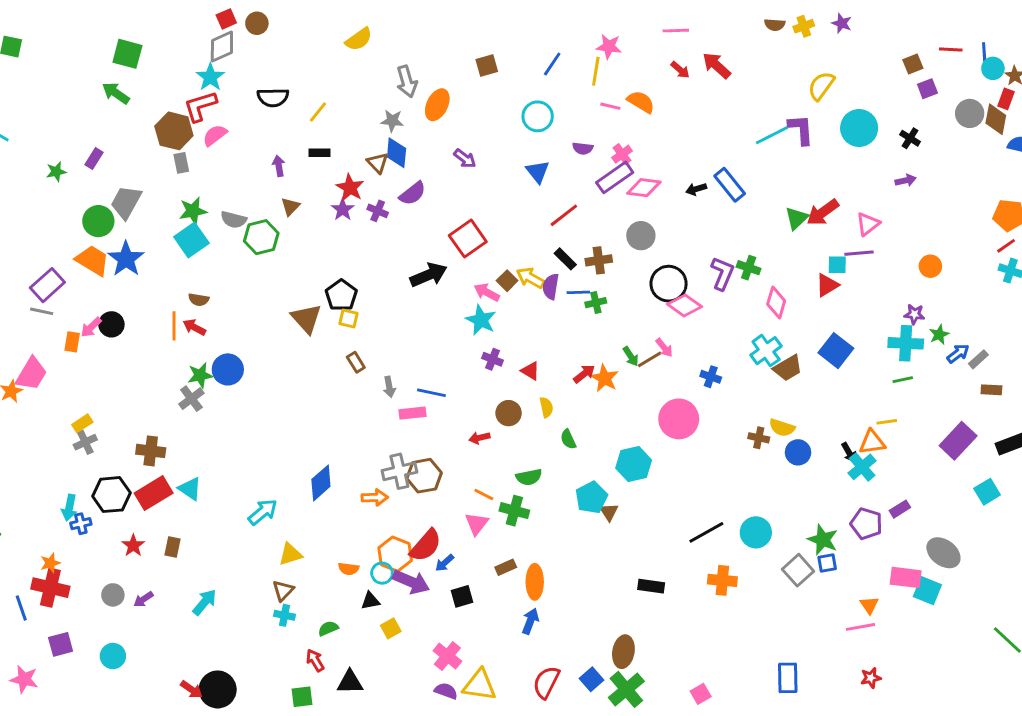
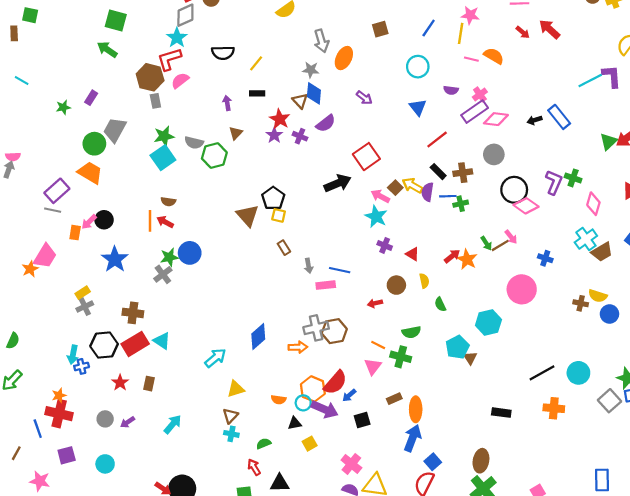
blue star: (126, 259) -> (115, 259), moved
blue arrow: (530, 621) -> (412, 438), size x1.4
blue square: (591, 679) -> (433, 462), moved

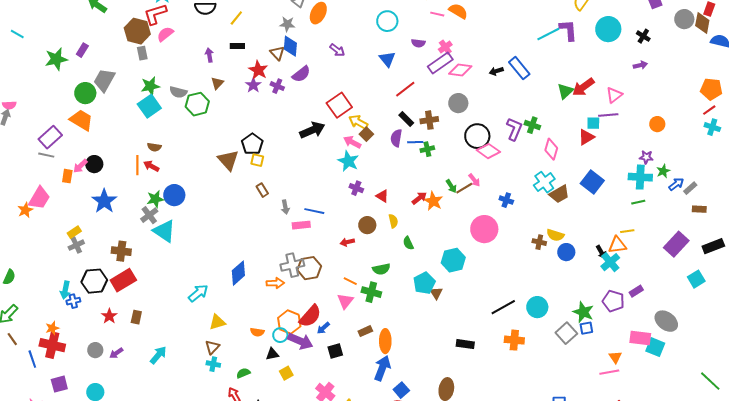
green star: (63, 107) -> (56, 59), size x1.6
yellow arrow: (412, 185) -> (358, 122), moved
cyan triangle: (162, 341) -> (164, 231), moved, size x1.4
brown line: (16, 453) -> (12, 339), moved, turned -64

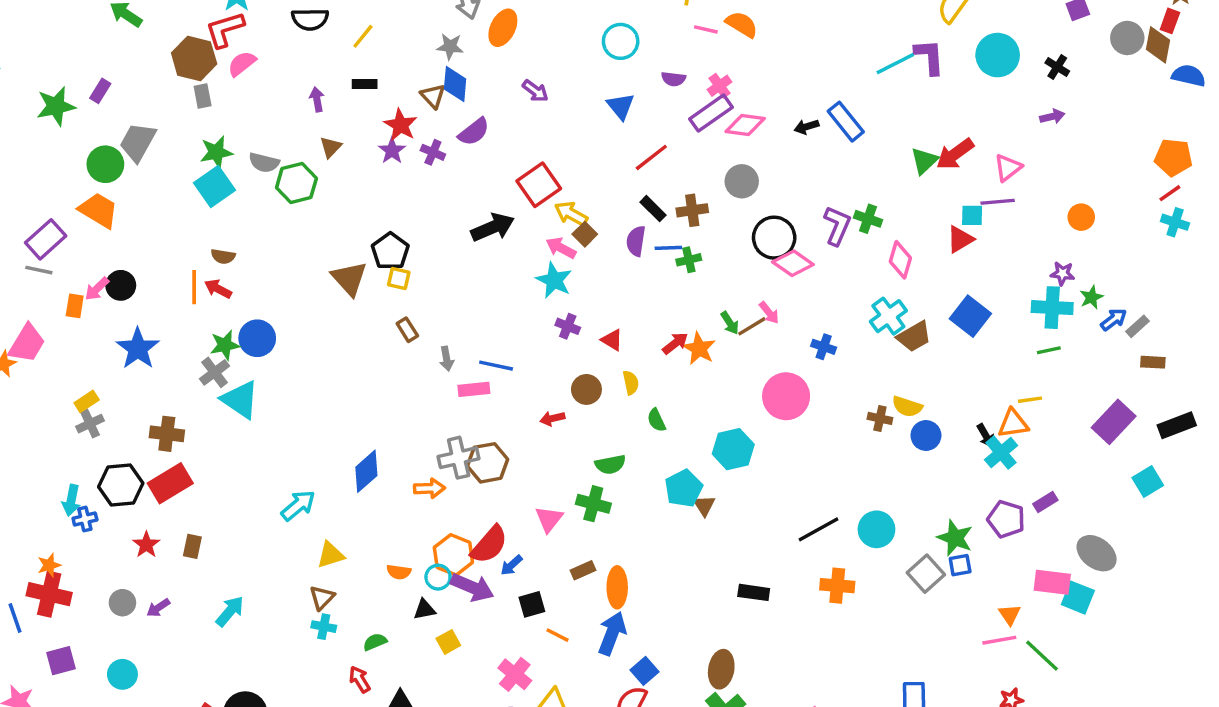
orange line: (350, 281) -> (557, 635), moved
green line: (710, 381) -> (1042, 656), moved

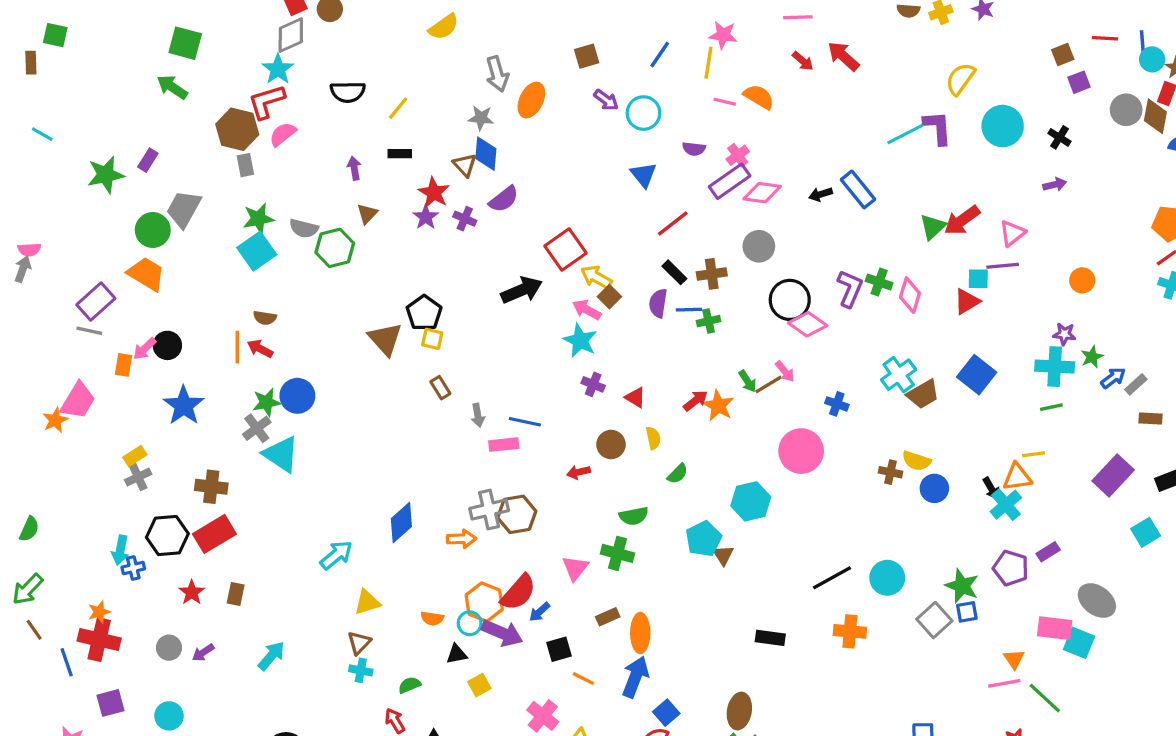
purple arrow: (535, 91) -> (606, 100), moved
pink diamond: (900, 260) -> (910, 295), moved
green semicircle: (656, 420) -> (678, 474), turned -110

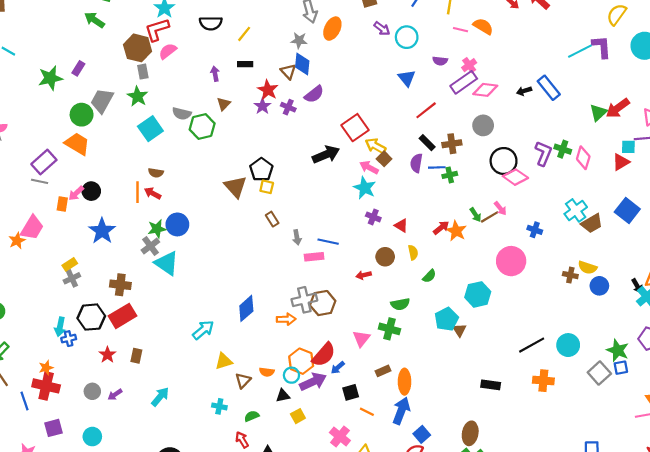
green star: (258, 219) -> (138, 96), moved, turned -30
purple arrow: (502, 633) -> (313, 382), turned -48
brown triangle: (359, 643) -> (243, 381), moved

